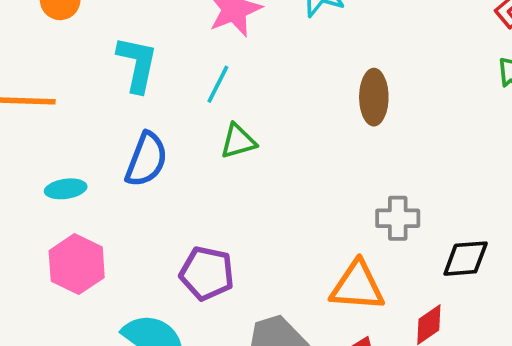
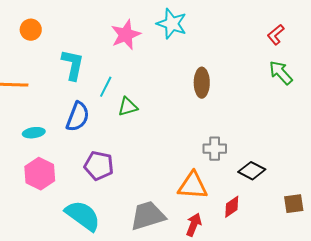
cyan line: (218, 84) -> (106, 87), moved
black diamond: (466, 259) -> (252, 171), turned 32
purple pentagon: (207, 273) -> (99, 166), moved

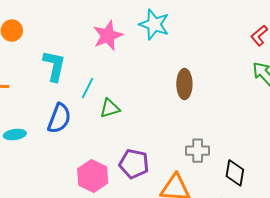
purple pentagon: (99, 166) -> (134, 164), moved
black diamond: (252, 171) -> (235, 173), turned 72
pink hexagon: (40, 174) -> (93, 176), moved

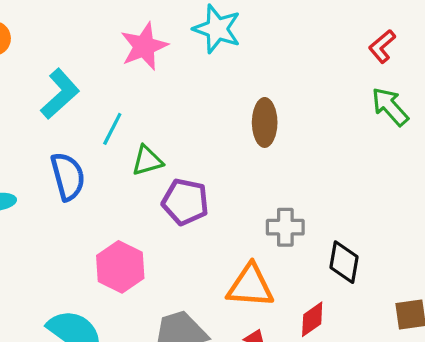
cyan L-shape: (54, 66) -> (60, 94), turned 36
blue semicircle: (59, 118) -> (68, 176), turned -36
purple pentagon: (134, 164) -> (185, 202), moved

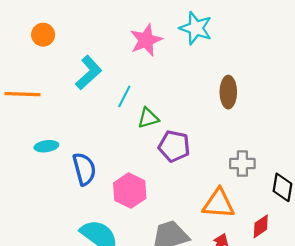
blue semicircle: (68, 176) -> (84, 169), moved

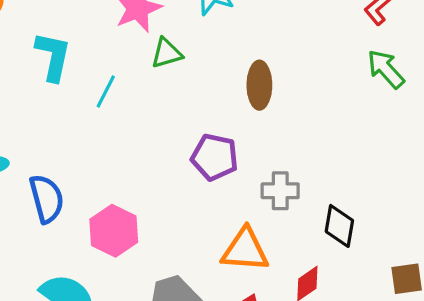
cyan L-shape: (89, 73) -> (53, 56), turned -36
green triangle: (148, 118) -> (167, 53), moved
purple pentagon: (174, 146) -> (215, 157), moved

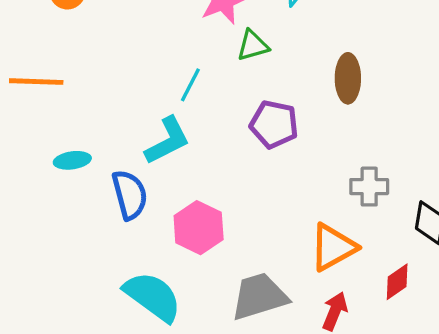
cyan L-shape: (53, 56) -> (167, 141), moved, turned 51
purple pentagon: (215, 157) -> (274, 124), moved
orange triangle: (245, 250) -> (333, 247), turned -33

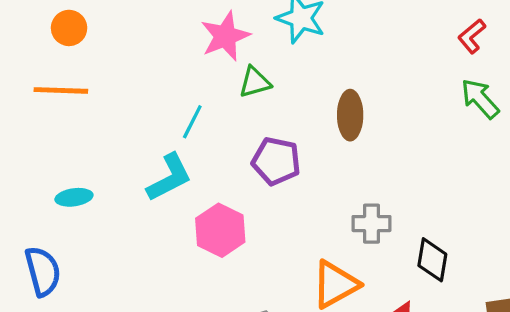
orange line: (36, 82) -> (61, 90), moved
blue semicircle: (130, 195) -> (43, 271), moved
pink hexagon: (199, 228) -> (220, 230), moved

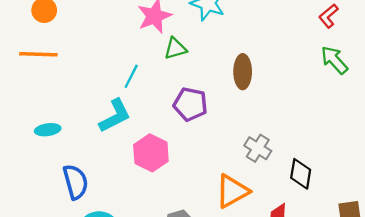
gray cross: (371, 224) -> (258, 148), turned 32
blue semicircle: (43, 271) -> (76, 182), moved

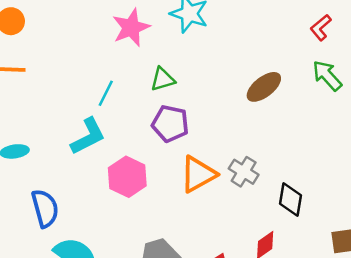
green triangle: (175, 48) -> (163, 79), moved
brown ellipse: (243, 72) -> (264, 87), moved, turned 52
orange triangle: (232, 191) -> (198, 174), moved

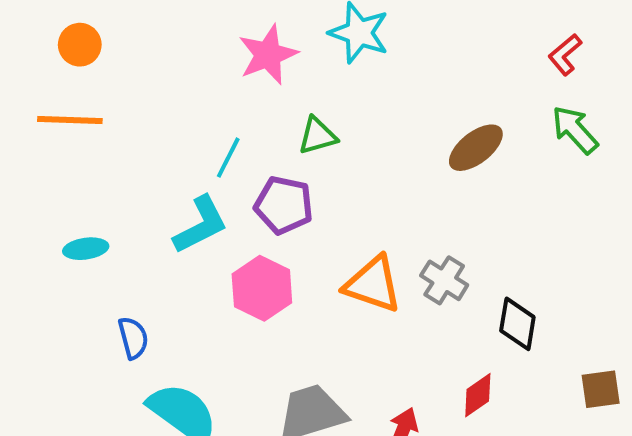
purple pentagon: (170, 124) -> (284, 205), moved
orange triangle: (198, 174) -> (373, 284), turned 48
blue semicircle: (45, 208) -> (133, 338), size x0.7

